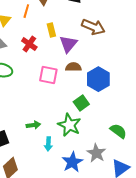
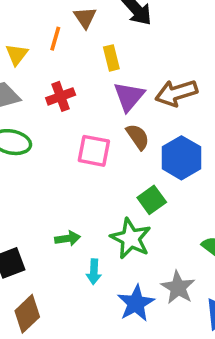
brown arrow: (93, 27) -> (176, 93), moved, turned 140
yellow rectangle: (51, 30) -> (111, 58), moved
red cross: (29, 44) -> (61, 96), turned 35
brown semicircle: (73, 67) -> (138, 137), turned 56

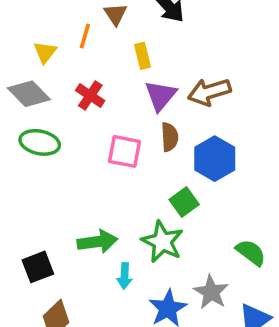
red cross: (61, 96) -> (90, 96), turned -36
brown semicircle: (138, 137) -> (170, 137), turned 32
green arrow: (68, 238) -> (97, 242), size x1.5

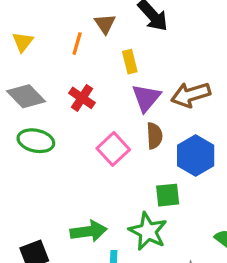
yellow triangle: (45, 52) -> (23, 42), moved
pink square: (125, 151) -> (113, 149), turned 36
green square: (184, 202) -> (168, 195), turned 30

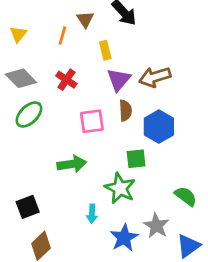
green ellipse: (36, 141) -> (29, 115), turned -56
pink square: (113, 149) -> (92, 121), turned 35
green arrow: (89, 231) -> (72, 164), moved

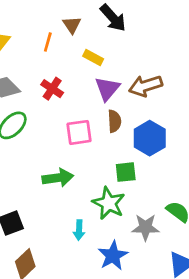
yellow rectangle: (105, 50) -> (93, 57), turned -48
gray star: (156, 226) -> (145, 227), moved, turned -30

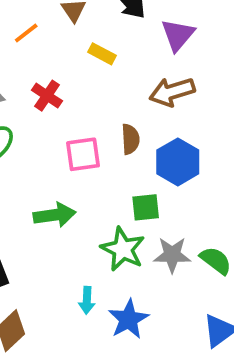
orange line: (48, 42) -> (26, 33), moved, turned 36
purple triangle: (107, 89) -> (178, 35), moved
gray star: (145, 227) -> (172, 255), moved
cyan arrow: (79, 230) -> (87, 300), moved

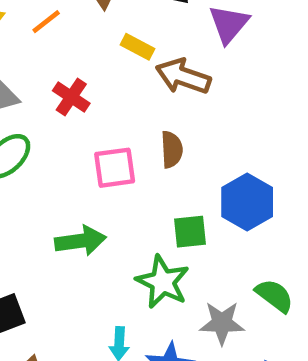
brown arrow: (172, 92) -> (183, 76), moved, turned 36
blue hexagon: (178, 162) -> (247, 202), moved
gray star: (172, 255) -> (222, 323), moved

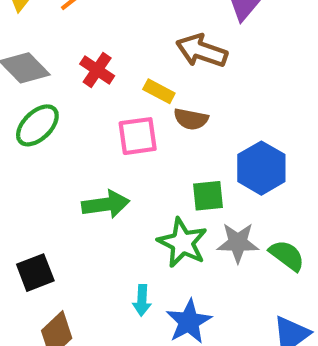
yellow rectangle: (137, 47) -> (159, 91), moved
brown semicircle: (172, 149) -> (191, 119), turned 104
gray star: (222, 323) -> (238, 243), moved

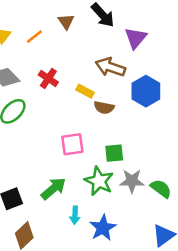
pink square: (138, 136) -> (72, 144), moved
blue hexagon: (261, 168) -> (146, 91), moved
green arrow: (106, 204) -> (53, 189), moved, turned -32

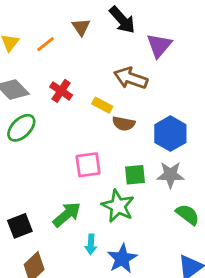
blue hexagon: (146, 91) -> (170, 134), moved
gray star: (132, 181) -> (170, 175), moved

